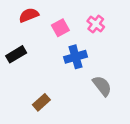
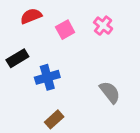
blue cross: (76, 57) -> (47, 77), moved
brown rectangle: (41, 102) -> (54, 119), moved

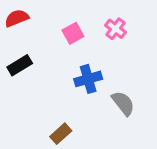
red semicircle: (31, 16) -> (17, 18), moved
blue cross: (47, 77) -> (88, 79), moved

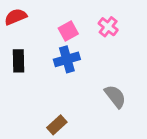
black rectangle: (20, 65) -> (18, 61), turned -60
blue cross: (88, 79) -> (67, 59), moved

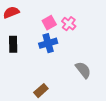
pink cross: (108, 27) -> (69, 24), moved

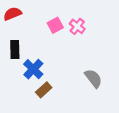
blue cross: (48, 43) -> (33, 69), moved, turned -30
brown rectangle: (41, 91) -> (44, 90), moved

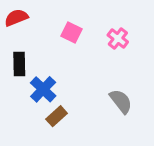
pink square: (55, 25) -> (72, 33), turned -35
pink cross: (77, 26) -> (118, 39), moved

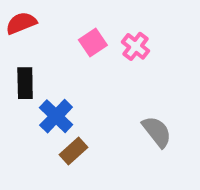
pink square: (72, 33) -> (93, 42), turned 30
pink cross: (118, 39) -> (136, 46), moved

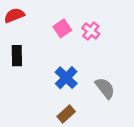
blue cross: (56, 116) -> (66, 78), moved
brown rectangle: (73, 151) -> (66, 114), moved

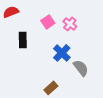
black rectangle: (17, 56) -> (23, 40), moved
blue cross: (66, 78) -> (62, 53), moved

